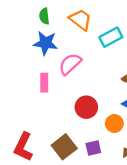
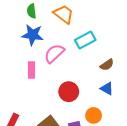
cyan rectangle: (111, 37) -> (85, 40), moved
orange circle: (114, 124) -> (94, 115), moved

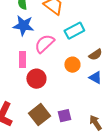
red circle: (69, 92) -> (36, 79), moved
orange circle: (94, 115) -> (72, 65), moved

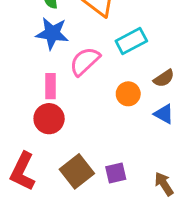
red circle: (36, 79) -> (49, 119), moved

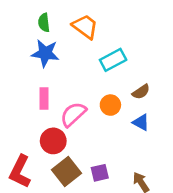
pink semicircle: (85, 61) -> (73, 114), moved
red circle: (49, 119) -> (53, 141), moved

